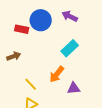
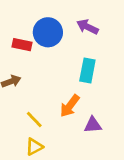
cyan rectangle: (70, 48) -> (87, 70), turned -36

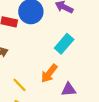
cyan rectangle: (87, 70) -> (64, 44), turned 30

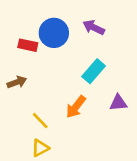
purple triangle: (69, 89) -> (118, 103), moved

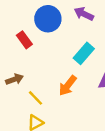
red rectangle: (28, 45) -> (24, 40), moved, turned 42
brown arrow: (17, 82) -> (14, 79), moved

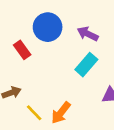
purple arrow: (84, 14) -> (88, 34), moved
orange arrow: (68, 86) -> (61, 113), moved

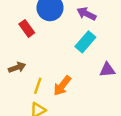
yellow line: (34, 113) -> (38, 86), turned 63

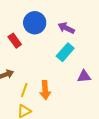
orange arrow: (62, 86) -> (45, 90), turned -42

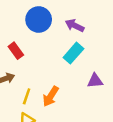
red rectangle: (15, 41) -> (16, 51), moved
orange arrow: (45, 90) -> (51, 96), turned 36

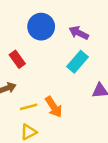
yellow line: (27, 96) -> (29, 107), turned 56
orange arrow: (51, 96) -> (54, 107), turned -65

